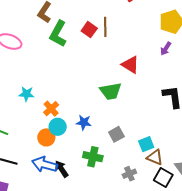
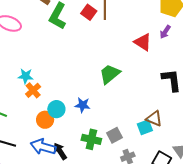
red triangle: (130, 65) -> (143, 42), moved
green trapezoid: (111, 91) -> (110, 74), turned 150
orange cross: (51, 109) -> (33, 90), moved
gray square: (116, 134) -> (115, 135), moved
brown triangle: (155, 157) -> (154, 119), moved

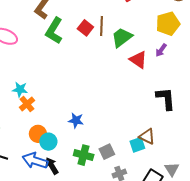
green trapezoid: (110, 74) -> (122, 37), moved
cyan circle: (56, 109) -> (48, 142), moved

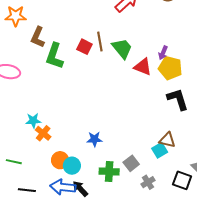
yellow pentagon: (168, 24) -> (170, 68), moved, turned -30
green trapezoid: (122, 37) -> (122, 48), turned 100

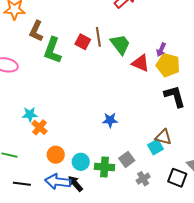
blue star: (94, 139) -> (110, 120), moved
cyan circle: (72, 166) -> (81, 162), moved

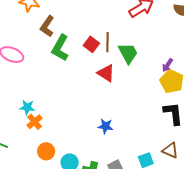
red triangle: (141, 63) -> (106, 73), moved
brown triangle: (163, 137) -> (170, 150), moved

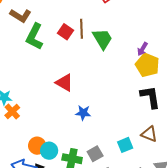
brown L-shape: (47, 26) -> (21, 16), turned -90
red triangle: (106, 73) -> (64, 83), moved
orange circle: (46, 151) -> (37, 146), moved

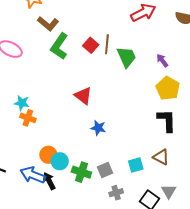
purple arrow: (142, 49) -> (162, 60), moved, turned 104
orange cross: (12, 112) -> (28, 118), turned -35

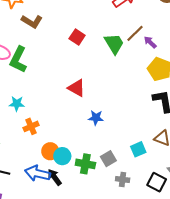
brown line: (107, 44) -> (135, 33), moved, turned 48
green L-shape: (59, 46) -> (18, 60), moved
orange cross: (28, 118) -> (31, 126), moved, turned -35
gray cross: (116, 193) -> (123, 179), turned 32

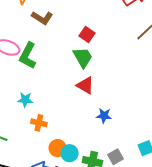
green trapezoid: (114, 44) -> (83, 57), moved
orange cross: (31, 126) -> (39, 123), turned 35

